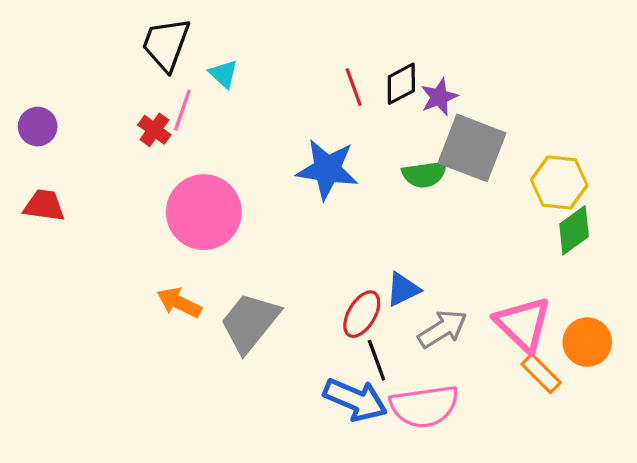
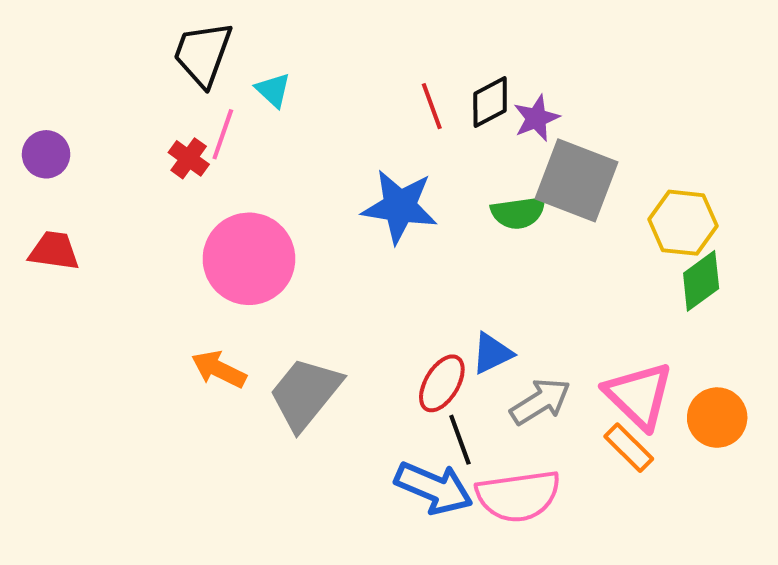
orange rectangle: (541, 373) -> (629, 448), moved

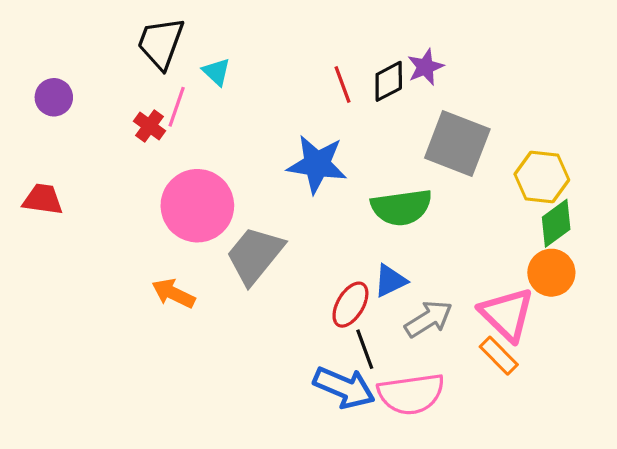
purple star: (536, 118) -> (425, 67), moved
purple circle: (46, 154) -> (54, 97), moved
green semicircle: (518, 213) -> (401, 207), moved, size x1.4
gray trapezoid: (305, 393) -> (255, 255), moved
orange circle: (717, 418) -> (551, 273), moved

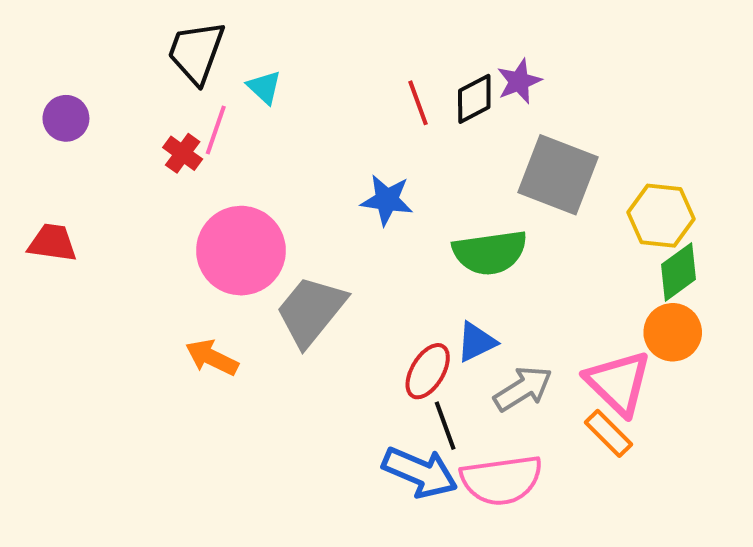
blue star: (317, 164) -> (387, 200), size x0.7

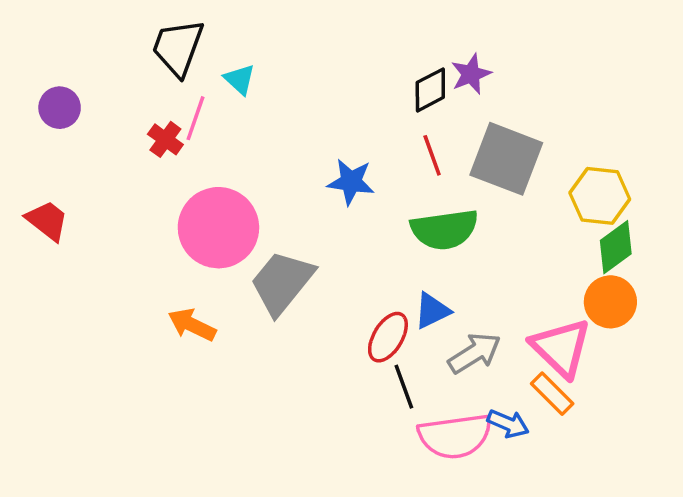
red line: (418, 103) -> (432, 155), moved
red trapezoid: (52, 243) -> (47, 221), turned 30
blue arrow: (420, 472) -> (508, 424), moved, size x0.6

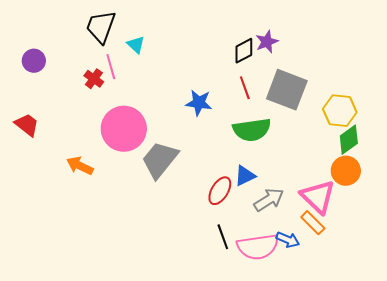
pink line: (196, 118) -> (111, 67), turned -35
orange arrow: (192, 325) -> (80, 166), moved
black line: (404, 387) -> (223, 237), moved

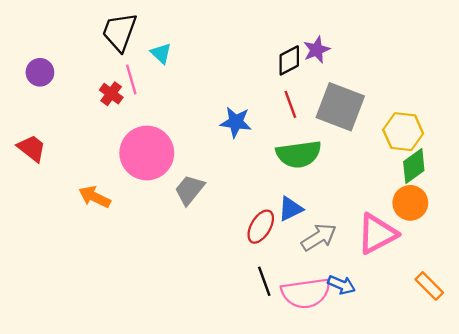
gray trapezoid: (160, 160) -> (190, 190), size x0.7
pink triangle: (318, 197) -> (377, 234), turned 48
orange rectangle: (313, 223) -> (429, 286), moved

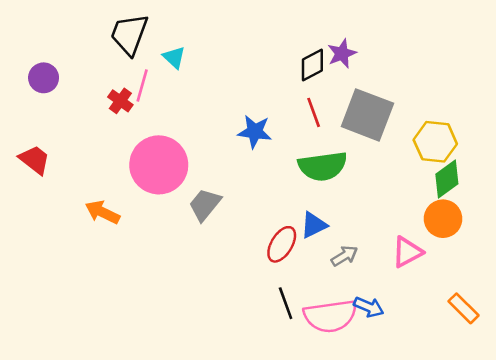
pink line: (131, 79) -> (142, 86), turned 32
pink triangle: (377, 234) -> (407, 252), size x0.7
gray arrow: (319, 237) -> (344, 256), size x0.7

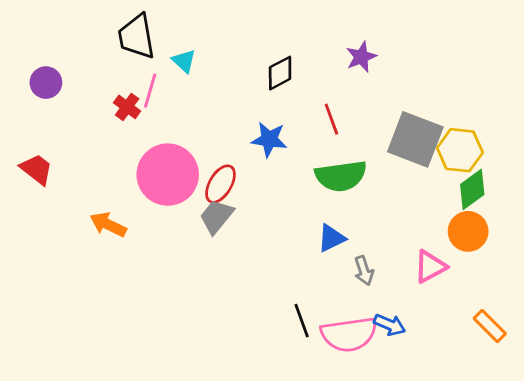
black trapezoid: (129, 34) -> (137, 37), turned -30
black diamond: (312, 65) -> (280, 73), moved
gray square: (367, 115) -> (415, 139), moved
red ellipse: (282, 244) -> (220, 184), moved
gray arrow: (344, 256) -> (364, 271), turned 104

